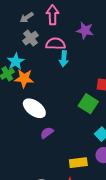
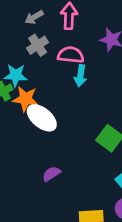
cyan star: (16, 61) -> (16, 75), turned 30
white ellipse: (34, 108) -> (42, 118), moved

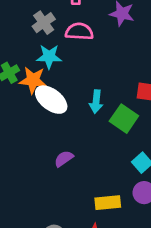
cyan star: (16, 75) -> (49, 57), moved
cyan arrow: (80, 76) -> (96, 102), moved

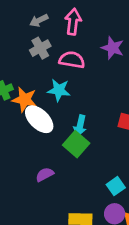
cyan star: (49, 57) -> (59, 90), moved
green square: (124, 119) -> (76, 144), moved

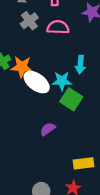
cyan star: (59, 90) -> (62, 81), moved
cyan arrow: (80, 126) -> (80, 65), moved

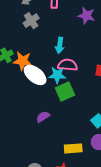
pink semicircle: (58, 27) -> (68, 65), moved
cyan arrow: (80, 65) -> (60, 45), moved
green square: (71, 99) -> (65, 91), turned 30

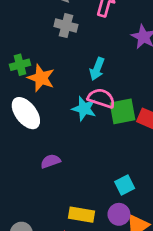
gray cross: (31, 21) -> (66, 26), turned 35
white ellipse: (35, 75) -> (26, 113), moved
green square: (65, 91) -> (122, 111), moved

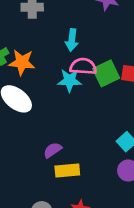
purple semicircle: (50, 161) -> (53, 150), moved
yellow rectangle: (82, 215) -> (67, 171), moved

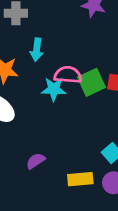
cyan arrow: (72, 40) -> (37, 50), moved
yellow rectangle: (67, 171) -> (80, 179), moved

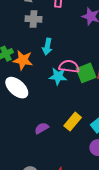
yellow rectangle: (80, 179) -> (73, 122), moved, turned -48

